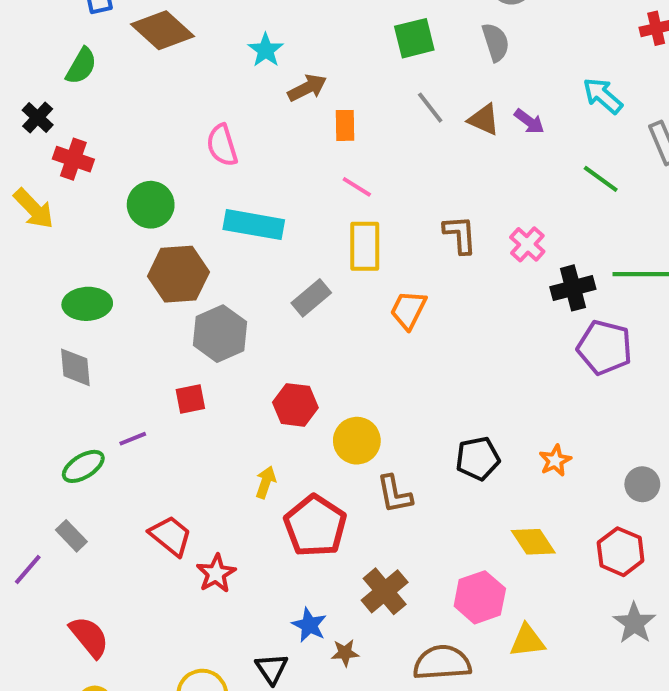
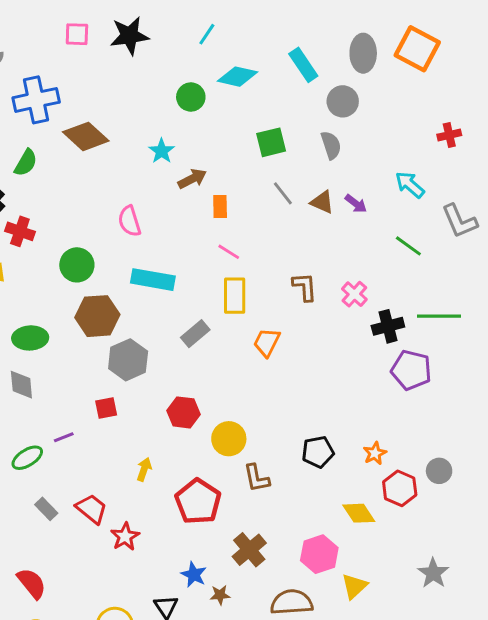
yellow arrow: (266, 482) -> (144, 469), moved
gray rectangle: (71, 536) -> (46, 509), moved
red hexagon: (621, 552) -> (400, 488), moved
yellow triangle: (527, 641) -> (354, 586), turned -36

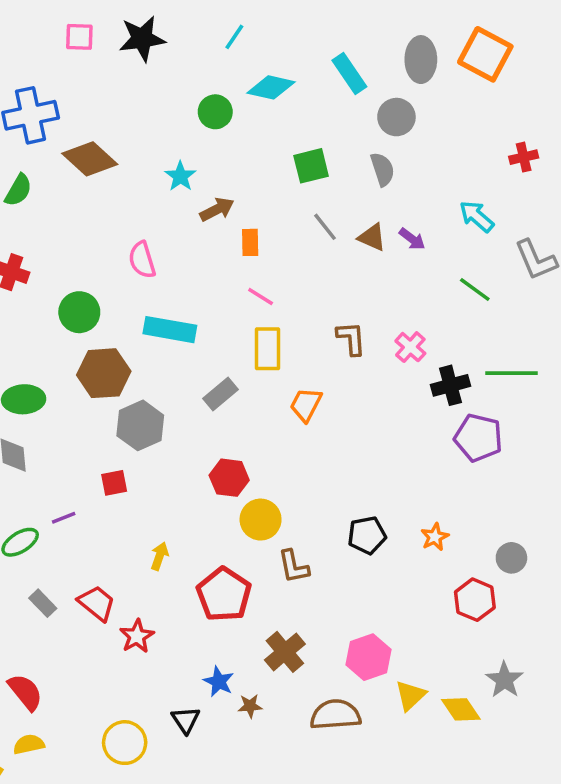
red hexagon: (184, 412) -> (229, 478), moved
red hexagon: (400, 488) -> (475, 600), moved
yellow diamond: (359, 513) -> (461, 709), moved

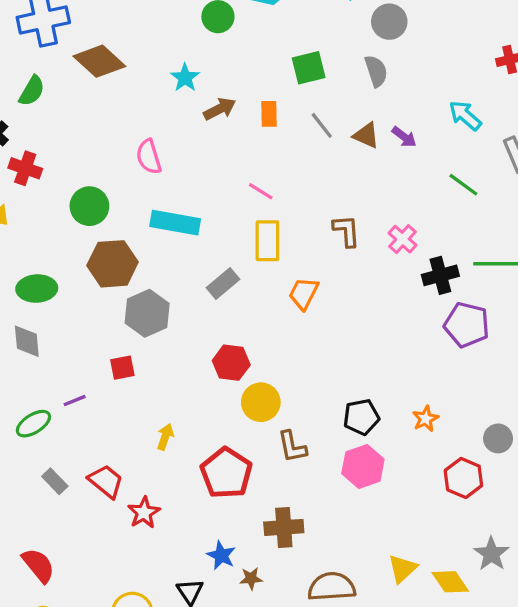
orange rectangle: (250, 242) -> (269, 114), moved
brown cross: (285, 652) -> (284, 527), turned 36
pink hexagon: (369, 657) -> (363, 466), moved

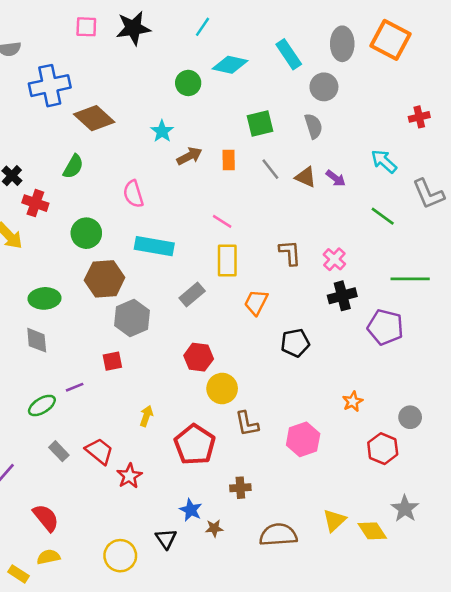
green semicircle: (32, 91) -> (73, 167), moved
black cross: (440, 275) -> (342, 296), moved
black pentagon: (361, 417) -> (295, 343), moved
brown cross: (284, 527) -> (240, 488), size x0.7

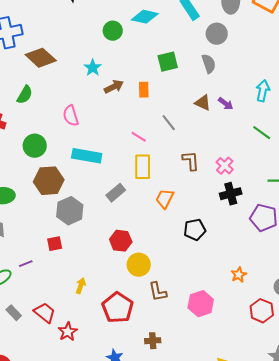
cyan arrow: (384, 161) -> (263, 91), turned 60
gray line: (270, 169) -> (169, 123), moved

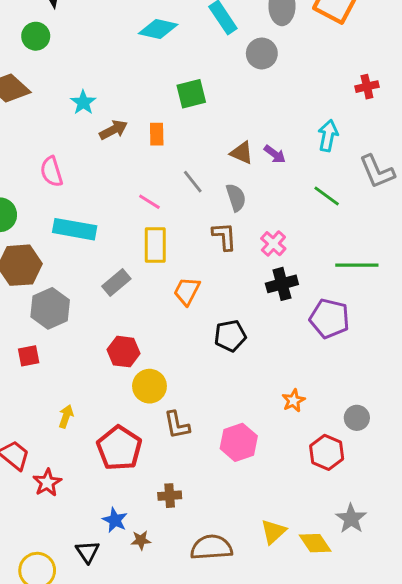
green circle: (113, 31) -> (36, 36), moved
gray semicircle: (209, 64) -> (236, 197), moved

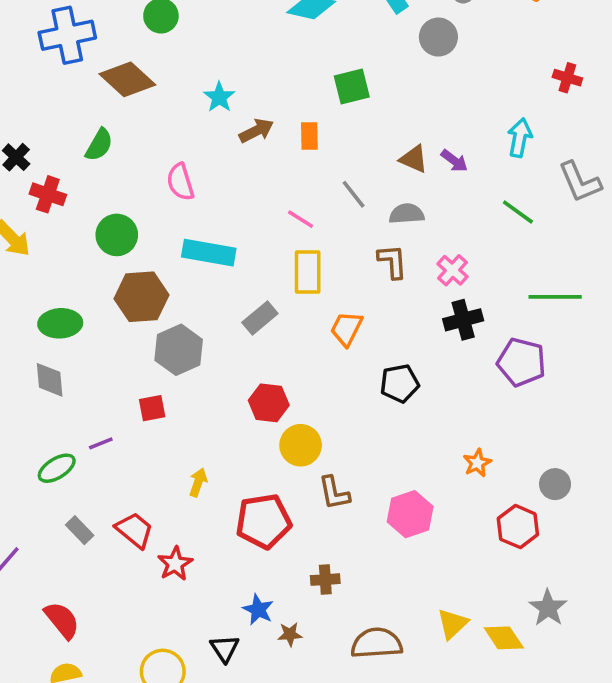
red cross: (367, 87) -> (567, 78), turned 30
gray semicircle: (236, 197) -> (407, 214), turned -76
red pentagon: (119, 448) -> (263, 521), turned 30

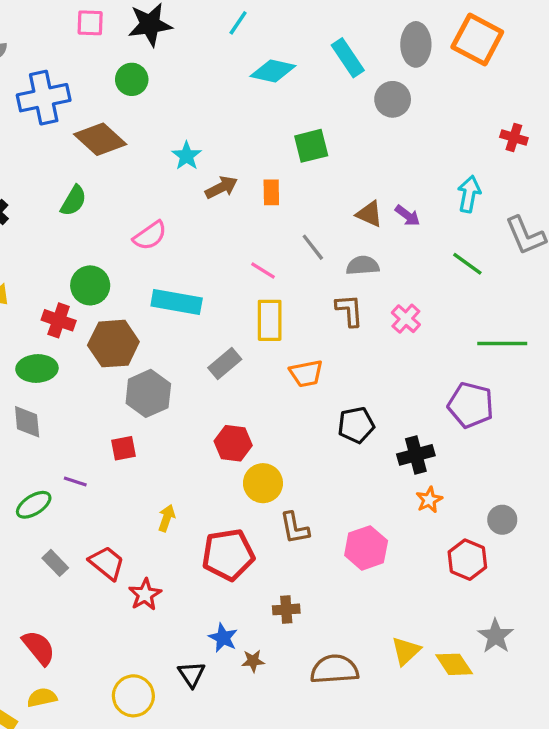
pink semicircle: (180, 182) -> (150, 236), turned -108
red cross: (48, 194) -> (59, 320), moved
black cross: (463, 320) -> (416, 455), moved
orange trapezoid: (347, 329) -> (306, 373), turned -128
purple line: (101, 443) -> (75, 482), turned 40

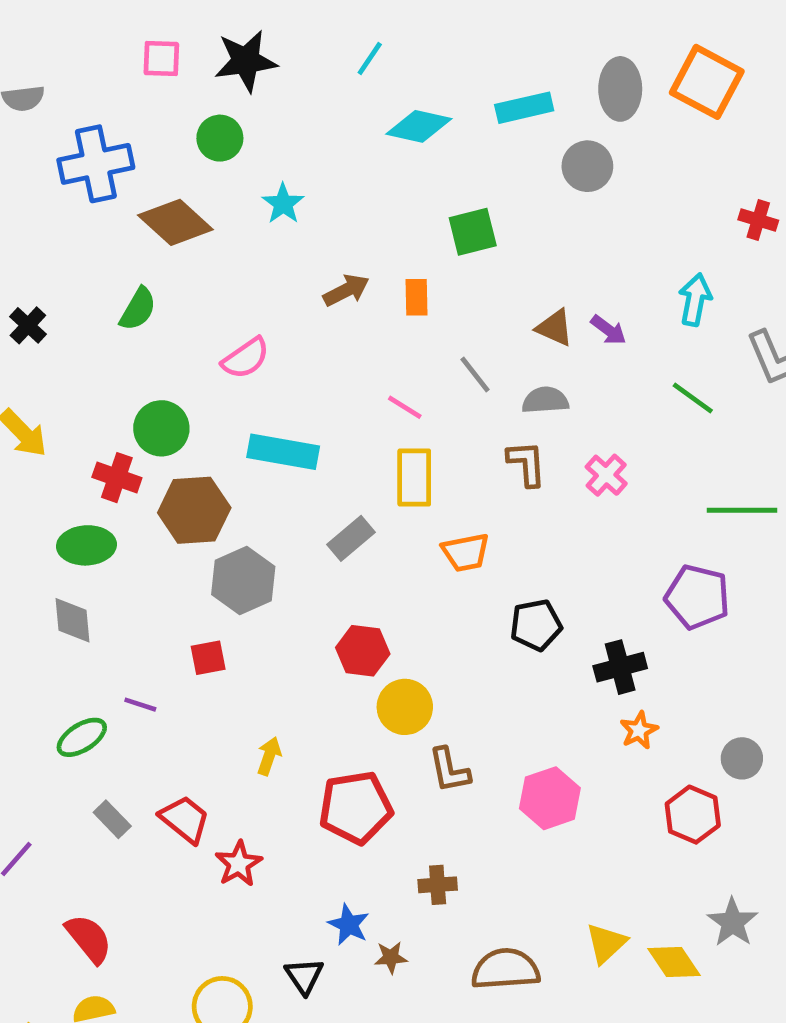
cyan rectangle: (348, 58) -> (524, 108), turned -69
cyan star: (187, 156) -> (283, 204), moved

